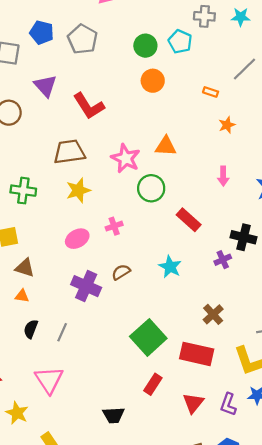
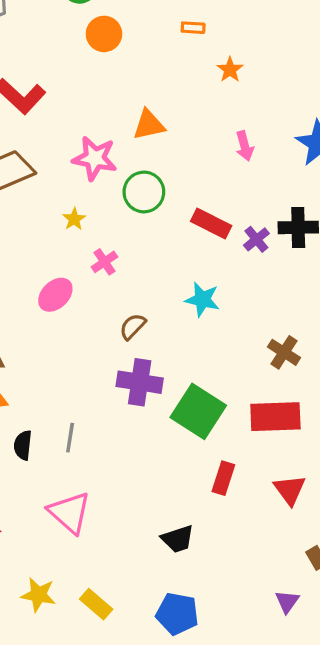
yellow star: (78, 190) -> (74, 219), moved, size x0.6
purple cross: (223, 260) -> (256, 239), moved
purple cross: (86, 286) -> (140, 382), moved
yellow star: (17, 413) -> (38, 595), moved

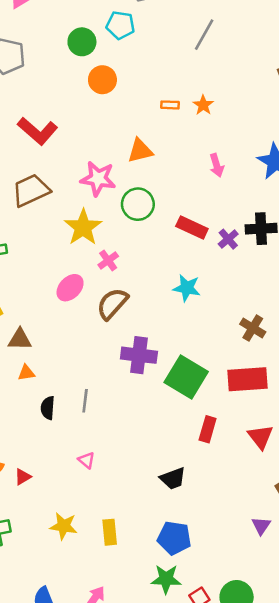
orange rectangle: (193, 28) -> (170, 105), moved
yellow star: (74, 219) -> (83, 227), size x2.0
brown semicircle: (133, 327) -> (112, 304), moved, size x1.5
pink triangle: (70, 513) -> (86, 460), size x0.5
yellow rectangle: (96, 604) -> (110, 532), turned 45

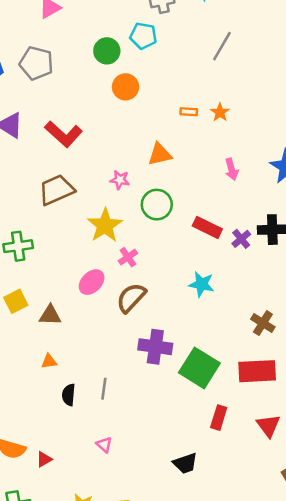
pink star: (98, 179) -> (120, 180), size x0.6
brown triangle: (20, 339) -> (50, 315), moved

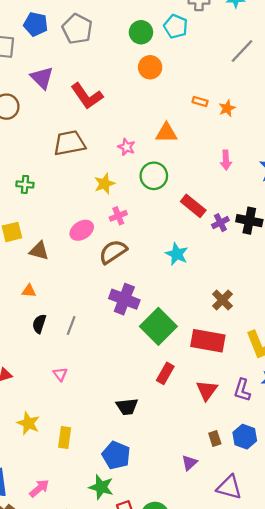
yellow star: (105, 225) -> (105, 184), size x0.7
green cross: (18, 246) -> (25, 184), size x0.7

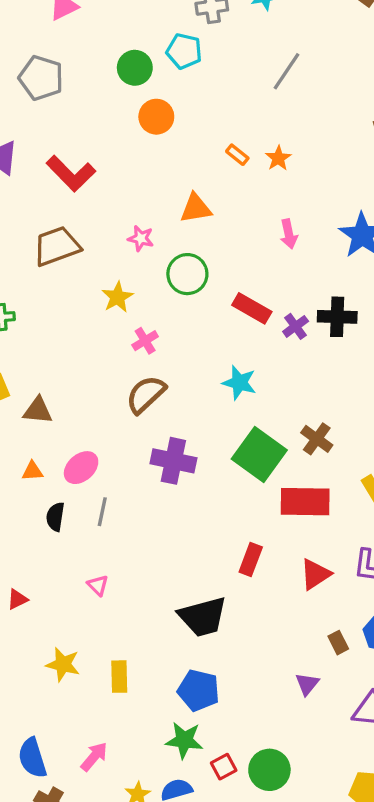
orange rectangle: (200, 101) -> (237, 155), turned 32
pink ellipse: (82, 230) -> (81, 468), moved
green square: (158, 326) -> (259, 455), moved
red triangle: (207, 390) -> (315, 574), turned 30
black trapezoid: (127, 407) -> (203, 617), size x1.5

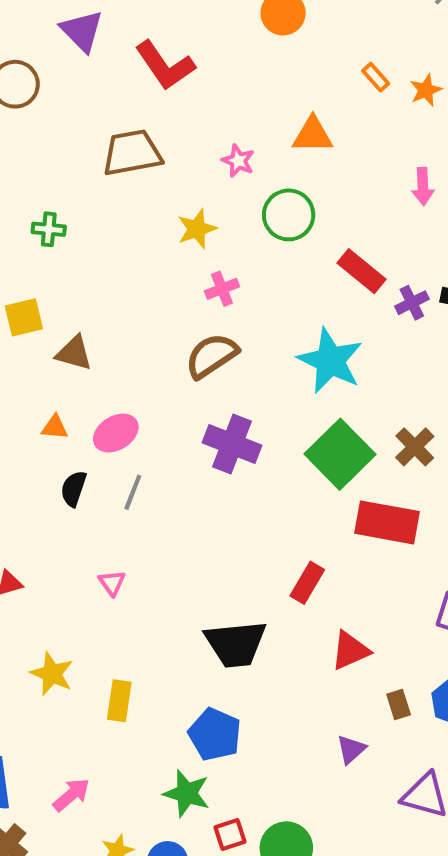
cyan star: (239, 383) -> (330, 361), size x1.5
red triangle: (315, 574) -> (350, 651), moved

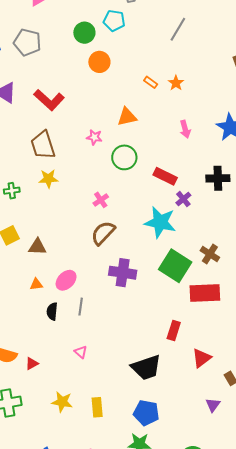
brown trapezoid: (132, 153) -> (43, 145), turned -84
yellow star: (197, 229) -> (48, 179), moved, turned 30
purple cross: (412, 303) -> (183, 199), moved

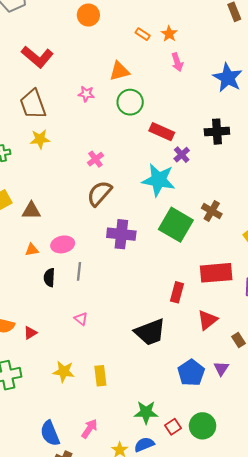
pink arrow: (185, 129) -> (177, 62), moved
green circle: (124, 157) -> (130, 102), moved
pink ellipse: (66, 280) -> (63, 244), turned 35
red rectangle: (205, 293) -> (216, 273), moved
blue pentagon: (146, 413) -> (191, 373), moved, turned 30

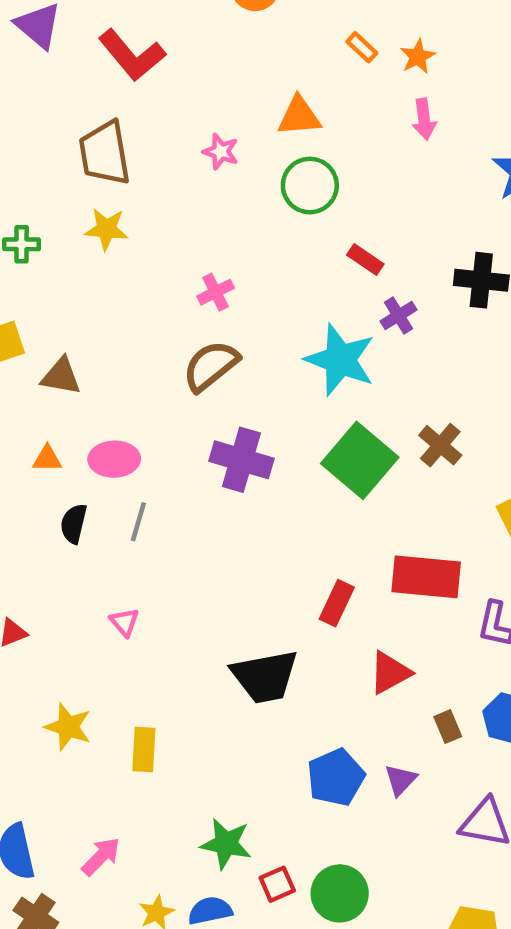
red rectangle: (162, 132) -> (365, 259), size x0.7

